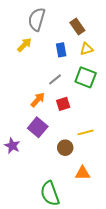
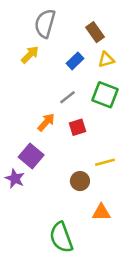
blue rectangle: (61, 50) -> (75, 61), turned 56
purple square: (38, 127) -> (31, 156), moved

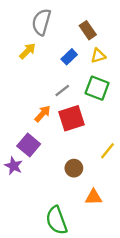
red square: (77, 127) -> (72, 118), size x1.6
yellow line: (105, 162) -> (108, 151), moved, turned -36

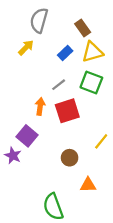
yellow triangle: (98, 56) -> (92, 52), size x1.5
orange arrow: (43, 114) -> (40, 106), turned -35

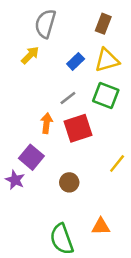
brown rectangle: (83, 28) -> (103, 24), moved, turned 56
brown circle: (70, 158) -> (69, 182), moved
orange triangle: (88, 185) -> (101, 226), moved

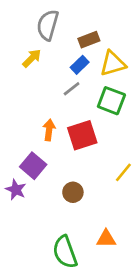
brown rectangle: (103, 24) -> (89, 40), moved, turned 48
gray line: (68, 98) -> (72, 89), moved

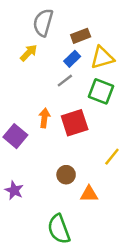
purple square: (33, 166) -> (15, 136), moved
purple star: (16, 190) -> (14, 190), moved
orange triangle: (106, 239) -> (89, 194), moved

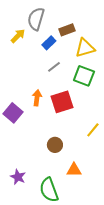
yellow arrow: (29, 53) -> (18, 36), moved
blue rectangle: (72, 59) -> (49, 43), moved
purple star: (14, 190) -> (18, 177), moved
orange triangle: (89, 194) -> (74, 170), moved

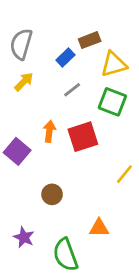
gray semicircle: (36, 19) -> (21, 44), moved
yellow arrow: (18, 36) -> (24, 82), moved
brown circle: (55, 145) -> (52, 194), moved

